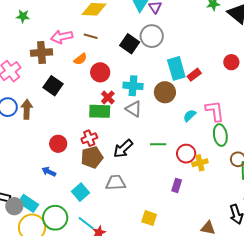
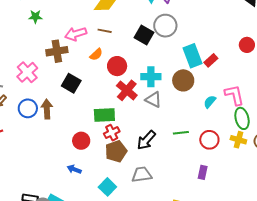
red cross: (108, 97) -> (127, 90), size x1.5
green rectangle: (100, 111) -> (104, 115), moved
yellow cross: (200, 163) -> (238, 140), moved, turned 35

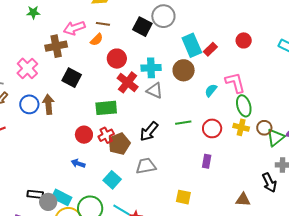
red circle: (247, 45) -> (244, 40), moved
orange semicircle: (96, 54) -> (97, 40), moved
red cross: (112, 133) -> (106, 135), moved

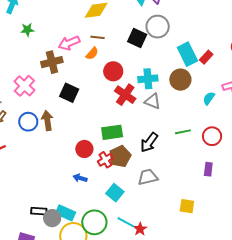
green rectangle: (106, 108) -> (112, 132), moved
red cross: (106, 135) -> (105, 160), moved

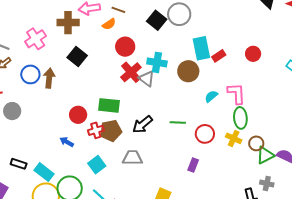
gray triangle: (153, 101) -> (146, 79), moved
gray circle: (52, 218) -> (12, 111), moved

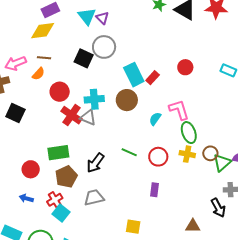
green line: (178, 123) -> (129, 152), turned 35
red cross: (96, 130) -> (55, 200), moved

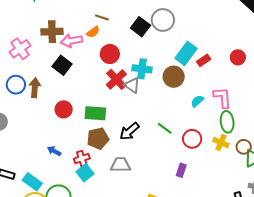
pink arrow: (15, 63) -> (72, 41), moved
cyan rectangle: (134, 75) -> (186, 53), turned 50
red circle: (31, 169) -> (64, 109), moved

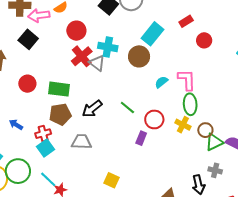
red rectangle: (204, 60) -> (186, 21), moved
purple rectangle: (181, 170) -> (141, 138), moved

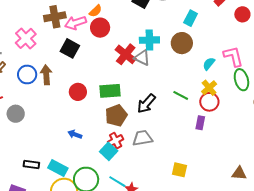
red circle: (76, 31) -> (100, 28), moved
cyan rectangle: (153, 34) -> (191, 18), size x0.7
yellow cross: (183, 125) -> (209, 88), moved, turned 35
red cross: (43, 134) -> (116, 141), moved

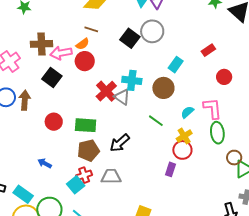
red circle: (242, 14) -> (224, 77), moved
green line: (181, 95) -> (156, 121), moved

